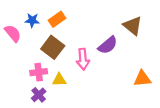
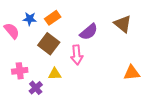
purple semicircle: (108, 45) -> (89, 32), moved
pink cross: (39, 72) -> (20, 71), moved

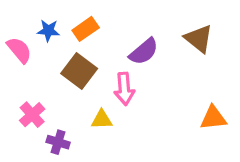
pink cross: (20, 71) -> (32, 115), turned -35
yellow triangle: (55, 74) -> (102, 120), moved
purple cross: (36, 88) -> (58, 142), turned -32

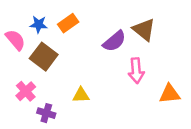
brown triangle: (199, 39) -> (144, 30), moved
brown square: (79, 71) -> (44, 57), moved
pink arrow: (124, 89) -> (136, 71), moved

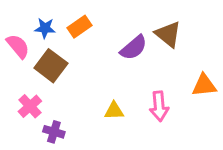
pink arrow: (136, 71) -> (159, 106), moved
orange triangle: (170, 94) -> (204, 85), moved
yellow triangle: (81, 95) -> (114, 111), moved

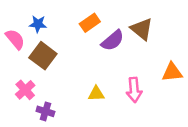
orange rectangle: (79, 27) -> (90, 23), moved

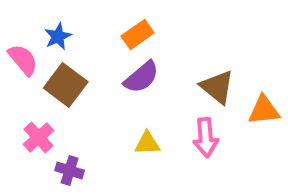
blue star: (38, 24) -> (58, 36), turned -30
brown triangle: (142, 29) -> (217, 87), moved
purple semicircle: (113, 40) -> (141, 77), moved

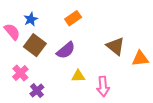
purple semicircle: (141, 77) -> (66, 50), moved
pink arrow: (206, 137) -> (103, 86), moved
purple cross: (70, 170) -> (37, 91), turned 32

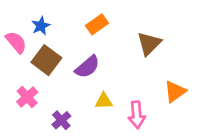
brown triangle: (115, 46) -> (149, 44), moved, turned 36
orange triangle: (140, 59) -> (175, 92), moved, turned -30
purple cross: (37, 91) -> (61, 120), moved

